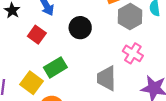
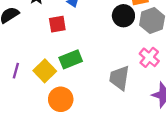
black circle: (80, 28) -> (123, 16), moved
red square: (37, 35) -> (57, 24), turned 36

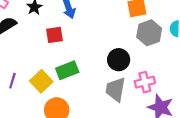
black circle: (123, 16) -> (119, 60), moved
pink cross: (149, 57) -> (145, 82), moved, turned 36

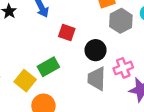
red square: (54, 35) -> (67, 32), moved, turned 35

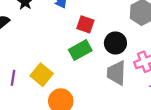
green rectangle: (48, 67) -> (80, 50), moved

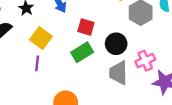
yellow square: (42, 75) -> (41, 38), moved
purple line: (13, 78) -> (37, 63), moved

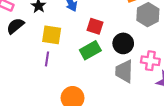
yellow square: (41, 38) -> (52, 35), turned -30
pink cross: (145, 61) -> (150, 61), turned 30

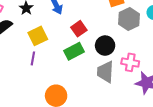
red square: (95, 26) -> (79, 29), turned 35
yellow square: (52, 35) -> (38, 36), turned -36

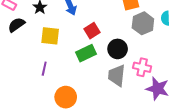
yellow square: (38, 36) -> (50, 36), turned 30
purple line: (33, 58) -> (44, 69), moved

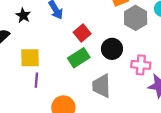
yellow square: (50, 36) -> (30, 58), moved
gray trapezoid: (117, 75) -> (101, 86), moved

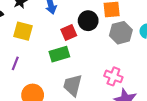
black circle: (112, 49) -> (88, 21), moved
yellow square: (30, 58) -> (23, 31), moved

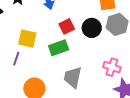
black circle: (88, 21) -> (92, 28), moved
yellow square: (23, 31) -> (27, 39), moved

